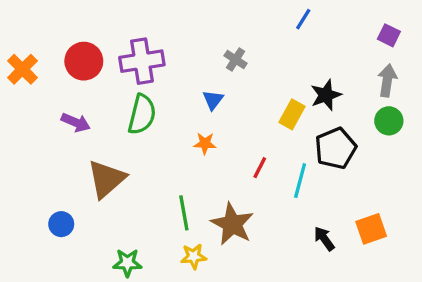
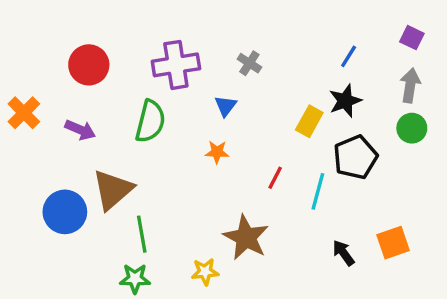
blue line: (303, 19) -> (349, 56), moved
purple cross: (142, 61) -> (176, 65), moved
orange cross: (22, 69) -> (24, 113), moved
green line: (184, 213) -> (142, 234), moved
blue circle: (61, 224) -> (65, 212), moved, size x1.6

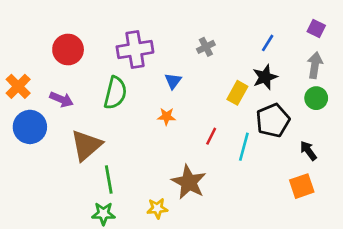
gray cross: (249, 63) -> (206, 47), moved, turned 30
blue circle: (65, 212) -> (30, 127), moved
black arrow: (343, 253) -> (308, 151), moved

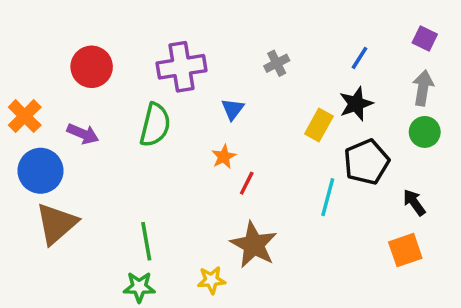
orange star: (166, 116) -> (224, 157), turned -30
red line: (211, 136) -> (247, 183), moved
brown triangle: (86, 145) -> (56, 224), moved

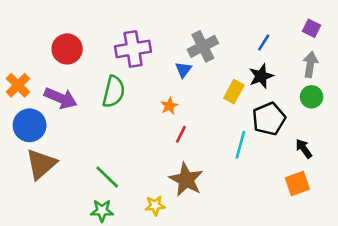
gray cross: (277, 63) -> (203, 46), size x1.6
blue triangle: (233, 109) -> (183, 70), moved
purple arrow: (83, 134) -> (61, 98), size x1.4
orange star: (224, 157) -> (169, 106), moved
green line: (146, 241) -> (107, 177), turned -36

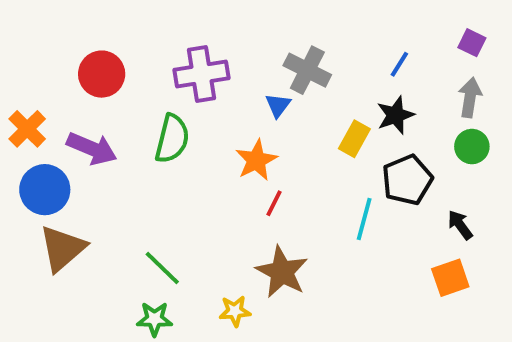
gray cross: (203, 46) -> (307, 70), turned -36
orange star: (169, 106) -> (256, 160), size x1.5

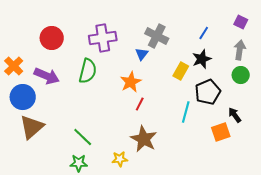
orange square: (450, 278) -> (221, 132), moved

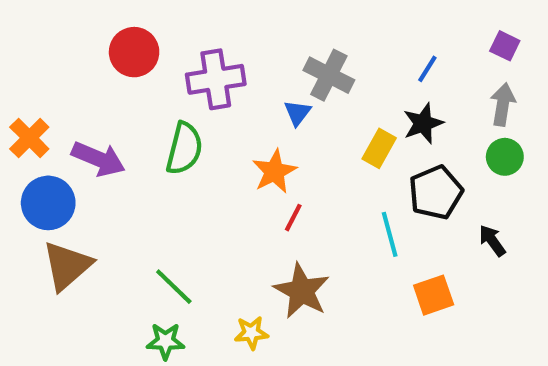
red circle: (52, 38) -> (134, 52), moved
cyan line: (186, 112) -> (390, 234), turned -30
orange square: (221, 132) -> (434, 295), moved

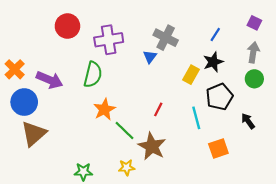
orange star: (274, 171) -> (104, 109), moved
red line: (293, 218) -> (158, 109), moved
green line: (174, 287) -> (124, 131), moved

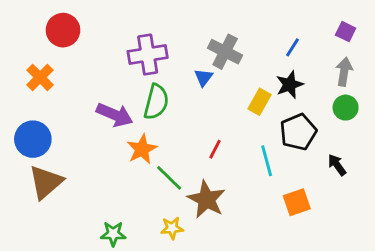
red circle: (67, 26) -> (63, 30), moved
orange cross: (15, 69) -> (40, 77), moved
green semicircle: (93, 75) -> (156, 102), moved
purple arrow: (50, 80) -> (115, 115), moved

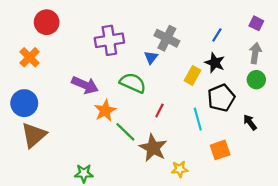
black star: (290, 85) -> (215, 63), turned -30
green semicircle: (156, 102) -> (133, 83), moved, turned -80
yellow star: (172, 228) -> (180, 169), moved

